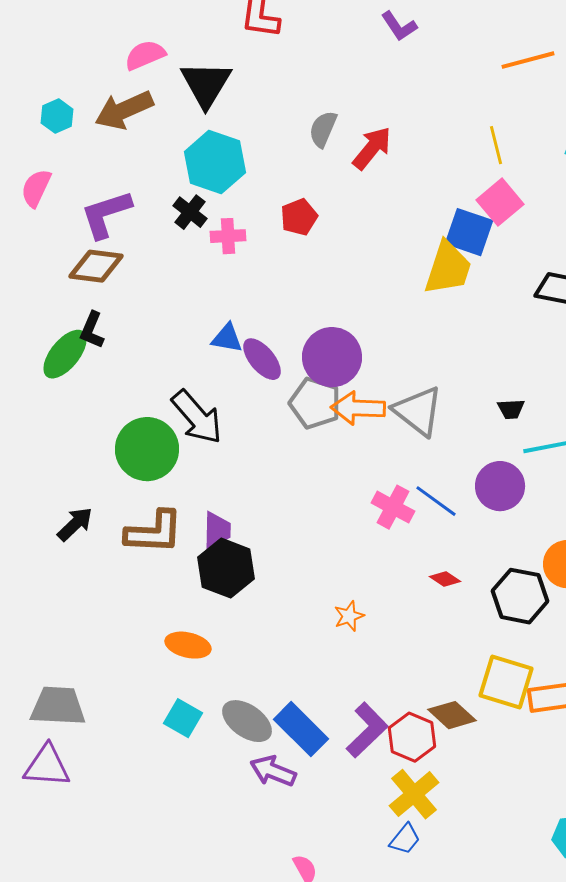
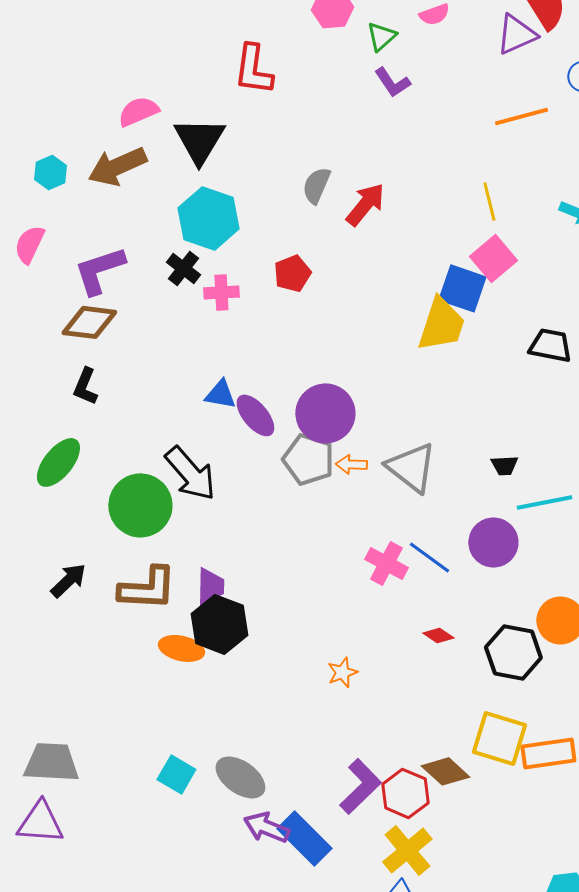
green ellipse: (65, 354) -> (58, 462), moved
orange arrow: (358, 408) -> (351, 464), size x0.6
orange ellipse: (188, 645) -> (181, 648), moved
blue rectangle: (301, 729) -> (304, 838), moved

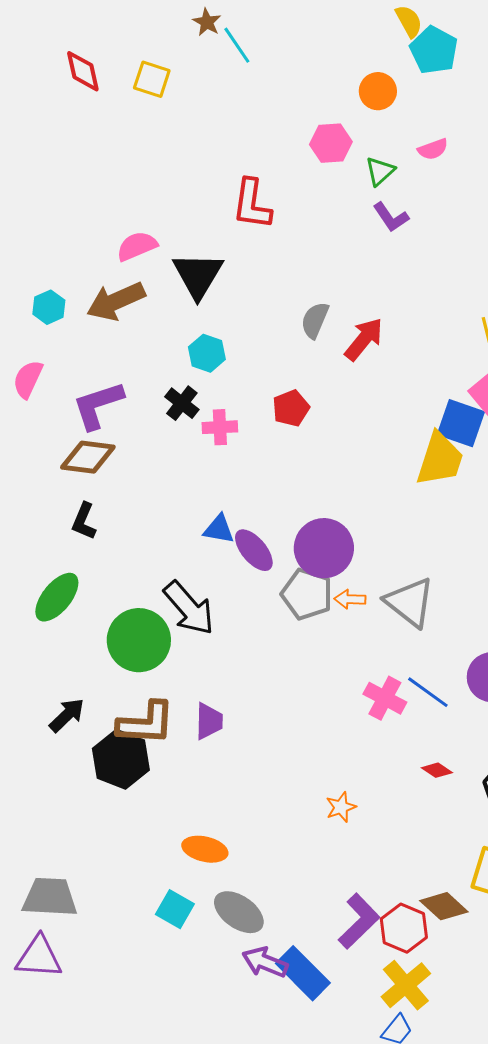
cyan hexagon: (208, 218) -> (207, 353), size x0.6
black hexagon: (219, 624) -> (121, 759), moved
orange ellipse: (181, 648) -> (205, 849), moved

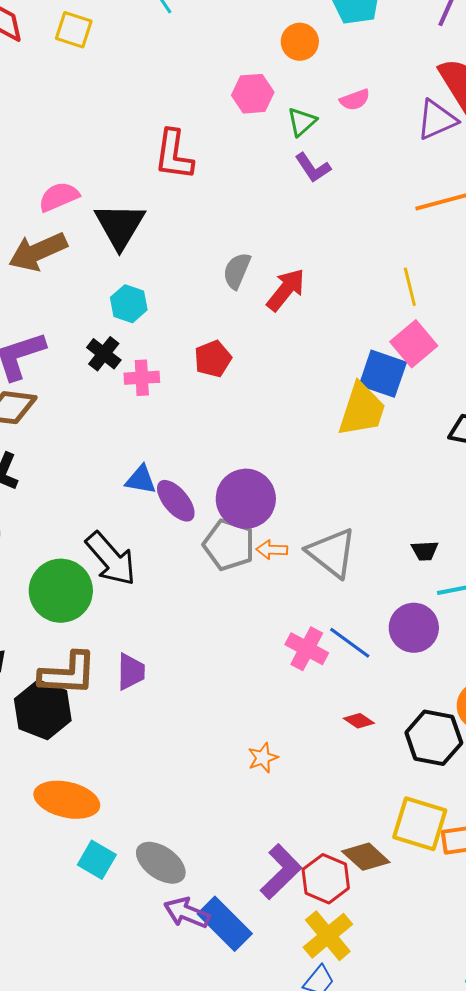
orange ellipse: (205, 849) -> (67, 800), moved, size x1.4

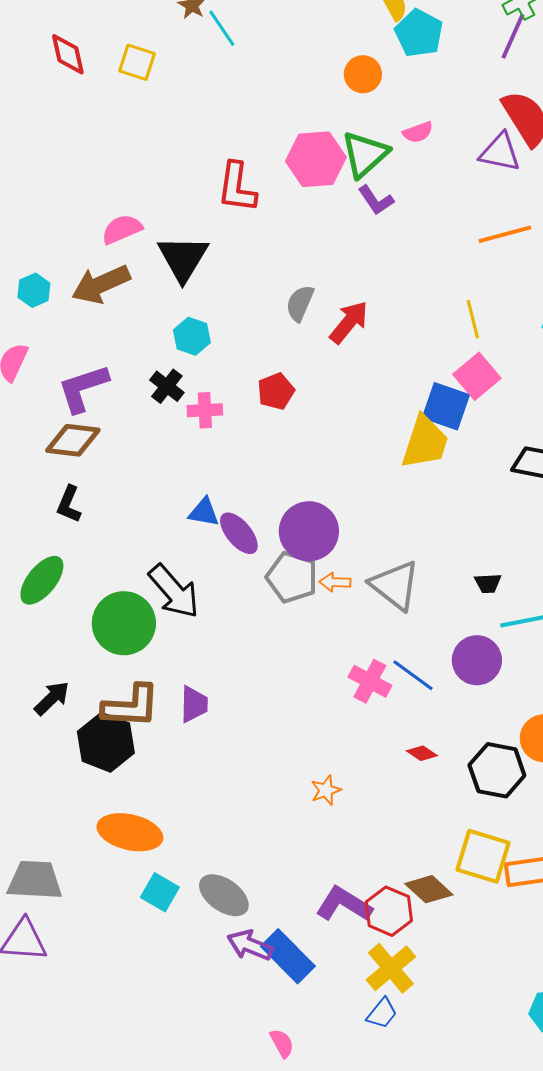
pink hexagon: (253, 94) -> (316, 159), moved, size x1.4
purple triangle: (437, 120) -> (500, 152), turned 36
green triangle: (302, 122) -> (365, 154), size x1.6
purple L-shape: (281, 872) -> (344, 904), turned -104

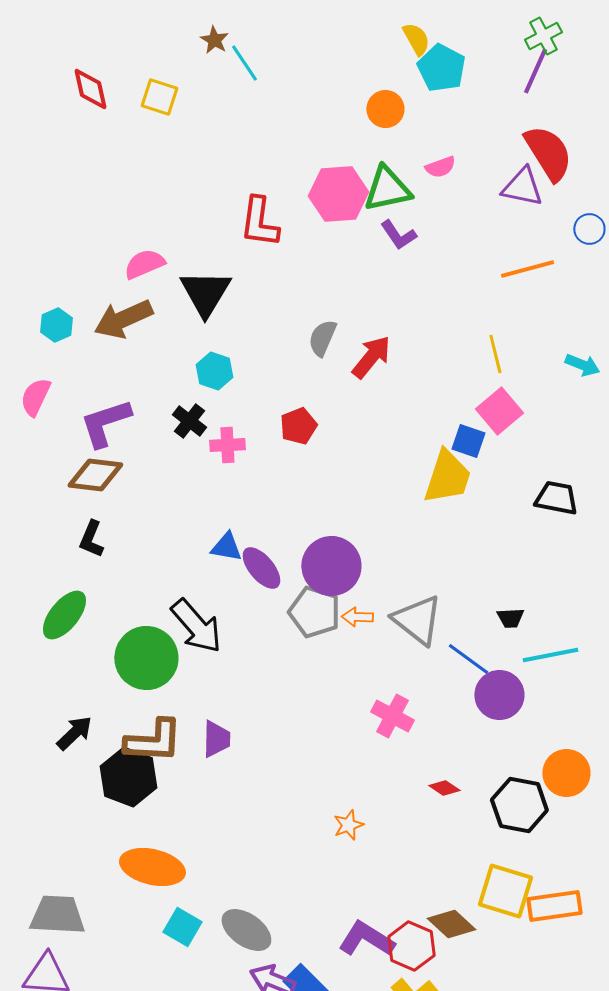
green triangle: (365, 154) -> (387, 189), turned 30
blue square: (446, 406) -> (468, 441), size x0.7
blue line: (413, 675) -> (468, 659), moved

